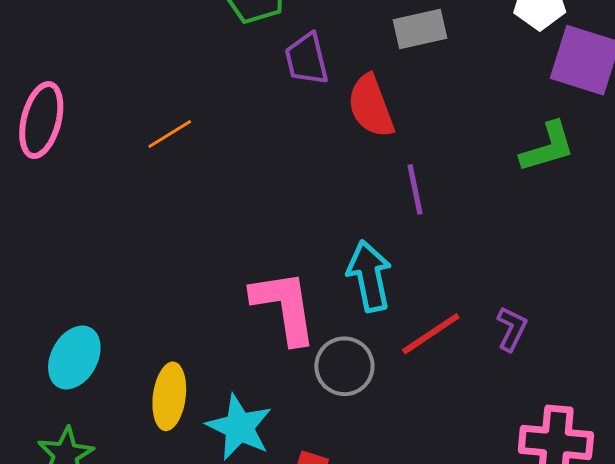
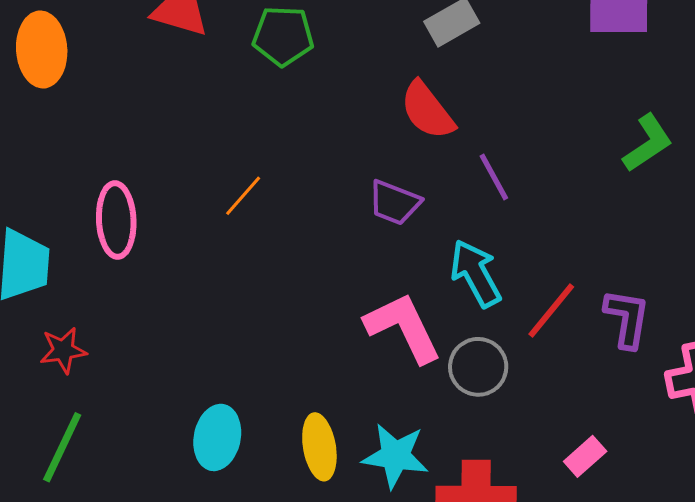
purple trapezoid: (307, 59) -> (394, 203), moved, turned -38
green L-shape: (548, 147) -> (648, 143), moved
purple L-shape: (512, 329) -> (627, 318), moved, size x1.4

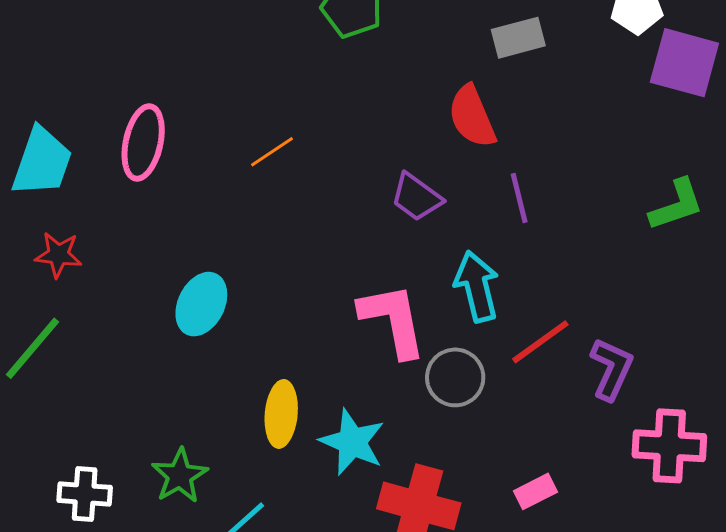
cyan ellipse: (217, 437) -> (201, 304), moved

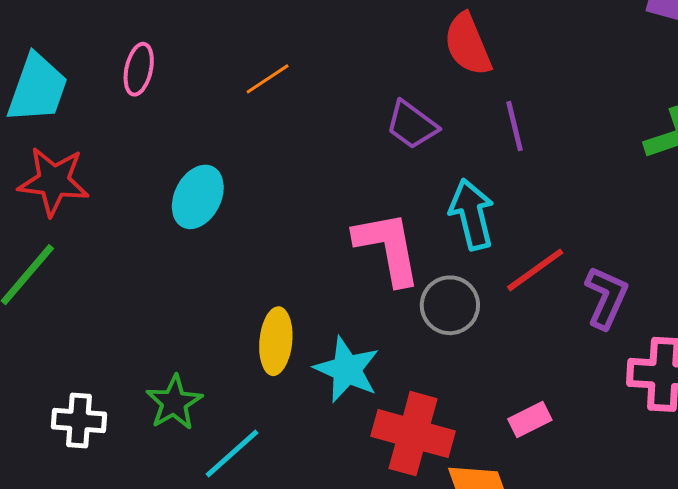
pink ellipse: (143, 142) -> (139, 69), size x0.7
red star: (58, 255) -> (54, 181), size x1.5
cyan ellipse: (201, 304) -> (198, 197), moved

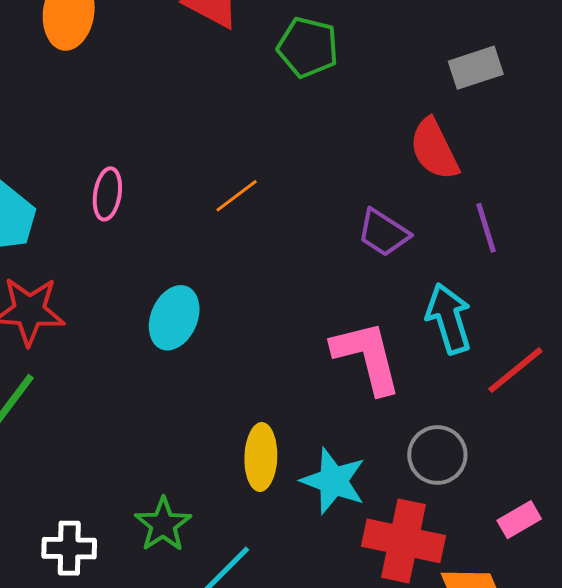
gray circle: (450, 305) -> (437, 455), moved

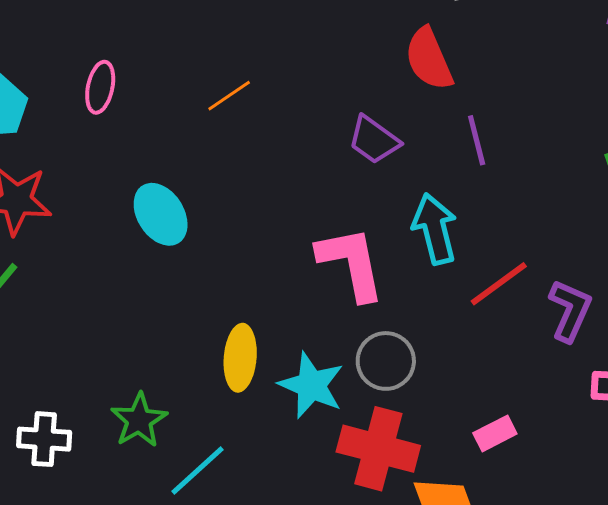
cyan ellipse: (174, 318) -> (161, 214), turned -58
gray circle: (437, 455) -> (386, 361), moved

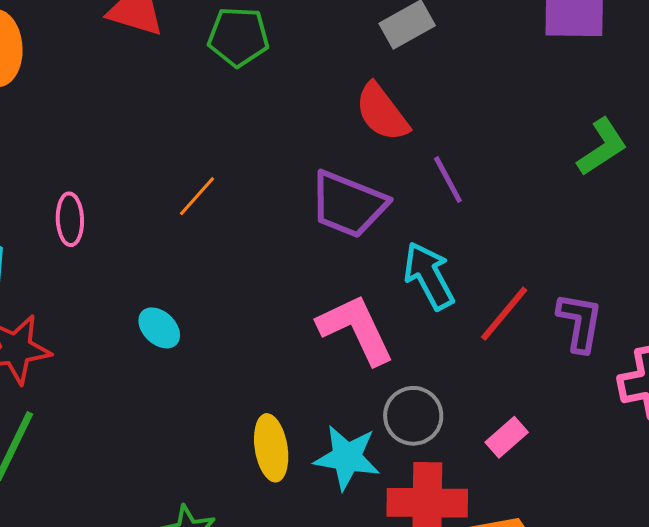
purple trapezoid: (374, 140) -> (348, 204), size x1.5
cyan ellipse: (161, 214) -> (159, 328), size x0.7
pink rectangle: (495, 433) -> (507, 437), moved

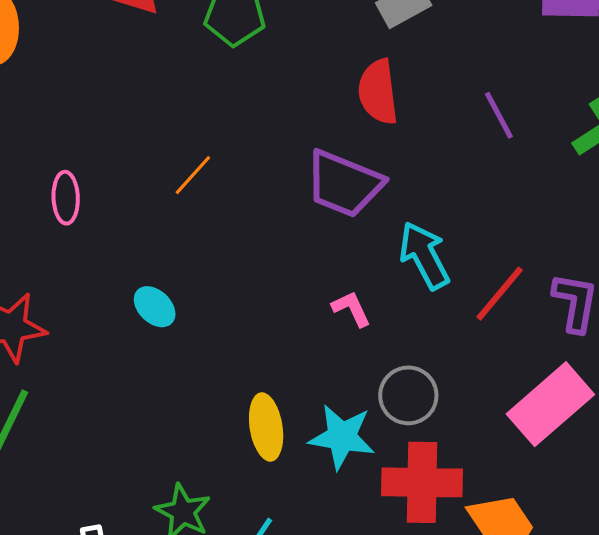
red semicircle: (382, 112) -> (378, 92), turned 30
purple line: (448, 180) -> (499, 115), moved
pink L-shape: (356, 329) -> (351, 309), size x0.5
pink rectangle: (507, 437) -> (550, 404), moved, size x2.0

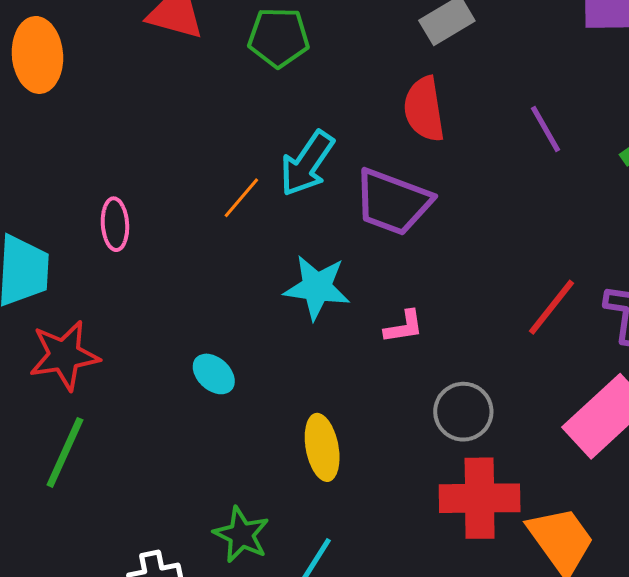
cyan arrow: (424, 255) -> (307, 163), moved, turned -116
cyan ellipse: (155, 307) -> (214, 374), moved
pink L-shape: (351, 309) -> (404, 327), turned 108
cyan star: (342, 437) -> (317, 287), moved

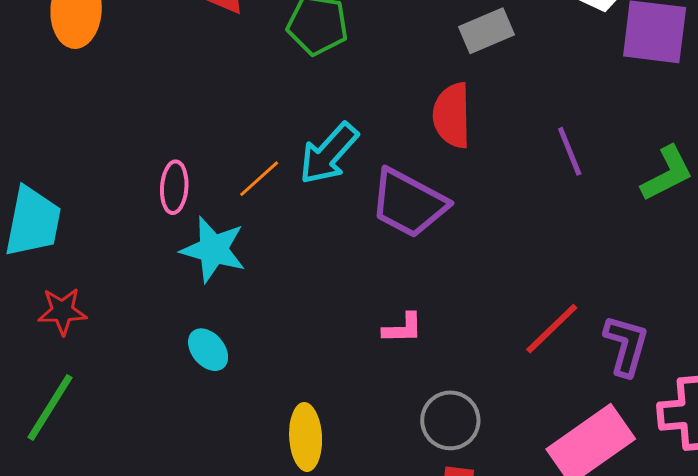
pink ellipse: (115, 224) -> (174, 187), moved
cyan star: (317, 287) -> (213, 250), moved
red star: (64, 355) -> (62, 311), size x0.7

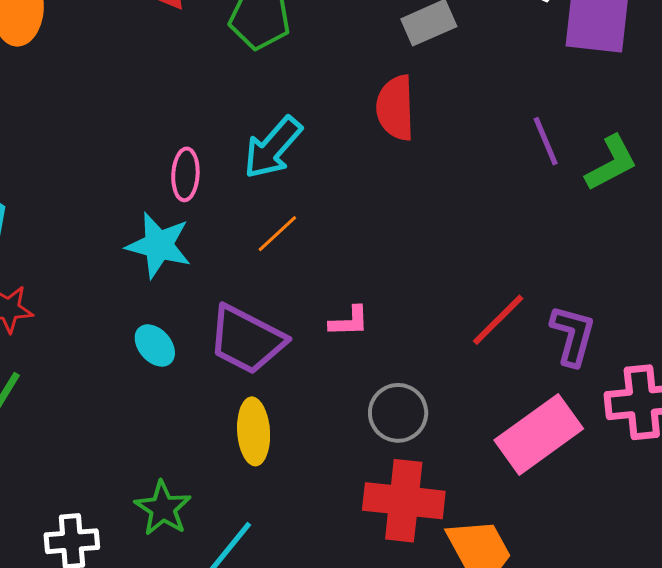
purple line: (570, 151) -> (546, 141), moved
orange line: (259, 179) -> (277, 234), moved
pink ellipse: (174, 187) -> (185, 174), moved
purple trapezoid: (409, 203) -> (247, 340), moved

